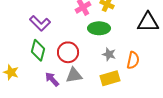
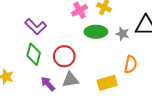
gray star: (109, 54) -> (122, 34), moved

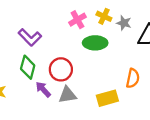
gray star: (122, 34) -> (124, 23), moved
purple arrow: (48, 84) -> (43, 89), moved

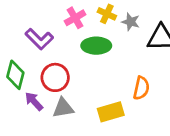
purple L-shape: (30, 37) -> (39, 39), moved

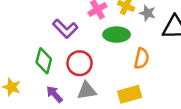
orange semicircle: (141, 88) -> (142, 58), moved
purple arrow: (34, 101) -> (54, 94), moved

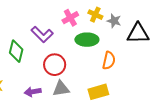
green diamond: (44, 61) -> (16, 51), moved
purple arrow: (54, 94) -> (33, 92), turned -56

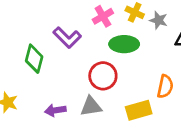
orange semicircle: (109, 60) -> (165, 86), moved
red circle: (55, 65) -> (103, 76), moved

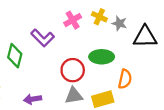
green ellipse: (124, 44) -> (102, 57), moved
gray triangle: (91, 106) -> (74, 96), moved

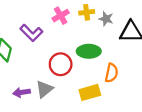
yellow cross: (99, 17) -> (87, 12), turned -32
gray triangle: (74, 96) -> (44, 89), moved, turned -30

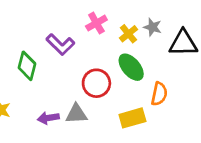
yellow cross: (87, 12) -> (128, 34), moved, turned -32
green ellipse: (89, 51) -> (131, 67), turned 50
gray triangle: (44, 89) -> (76, 114), turned 36

